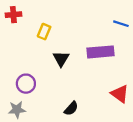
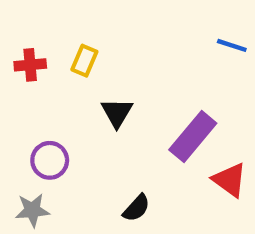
red cross: (13, 15) -> (30, 65), moved
purple rectangle: (101, 52) -> (193, 136), moved, turned -45

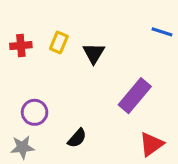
black triangle: (117, 113) -> (94, 53), moved
red triangle: (230, 180) -> (151, 144), moved, turned 48
black semicircle: (136, 208) -> (77, 138), moved

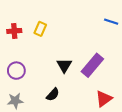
black triangle: (94, 53) -> (64, 65), moved
purple circle: (35, 112) -> (16, 71), moved

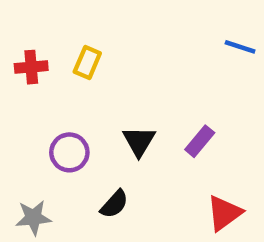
purple rectangle: (92, 65) -> (200, 141), size x0.6
purple circle: (16, 71) -> (69, 152), moved

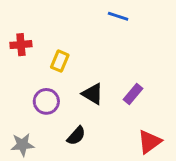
blue line: (240, 47) -> (118, 16), moved
yellow rectangle: (87, 63) -> (60, 61), moved
black triangle: (139, 141) -> (93, 94), turned -30

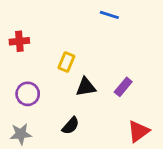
yellow rectangle: (60, 61) -> (66, 62), moved
black triangle: (93, 94) -> (86, 87), turned -40
purple circle: (46, 101) -> (28, 94), moved

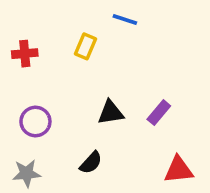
blue line: (109, 15) -> (125, 20), moved
yellow rectangle: (66, 62) -> (86, 46), moved
red triangle: (138, 131) -> (179, 170), turned 30

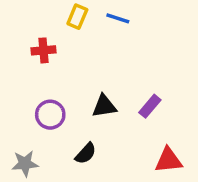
yellow rectangle: (86, 46) -> (77, 17), moved
red cross: (25, 54) -> (43, 50), moved
purple circle: (35, 122) -> (50, 115), moved

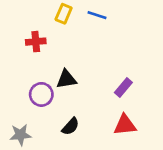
black triangle: (104, 106) -> (66, 79), moved
red triangle: (168, 160) -> (125, 125), moved

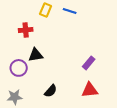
black triangle: (66, 79) -> (36, 55), moved
purple circle: (41, 94) -> (19, 68), moved

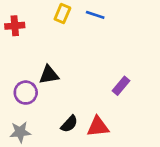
red cross: (26, 30) -> (15, 26), moved
red triangle: (90, 90) -> (98, 127), moved

